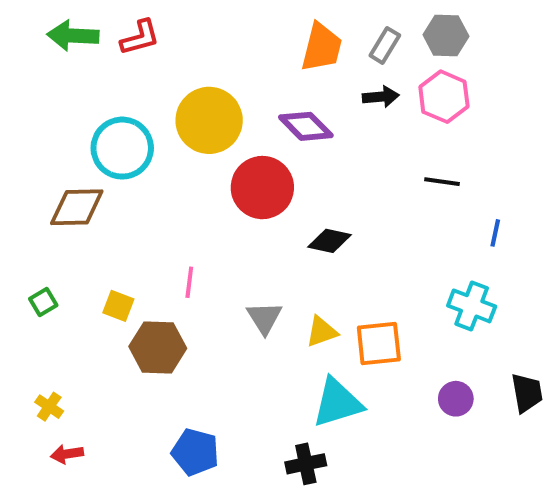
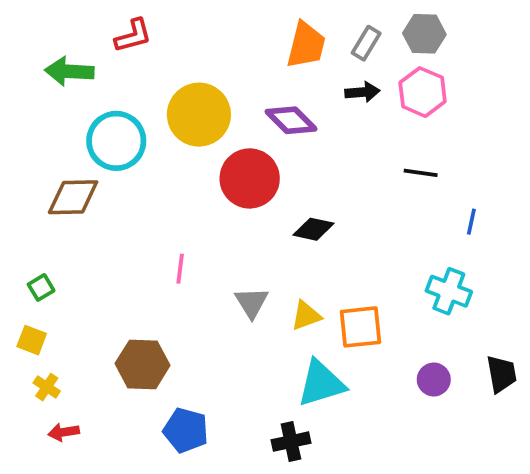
green arrow: (73, 36) -> (69, 71), moved
yellow square: (118, 306) -> (32, 340), moved
brown hexagon: (158, 347) -> (143, 364), moved

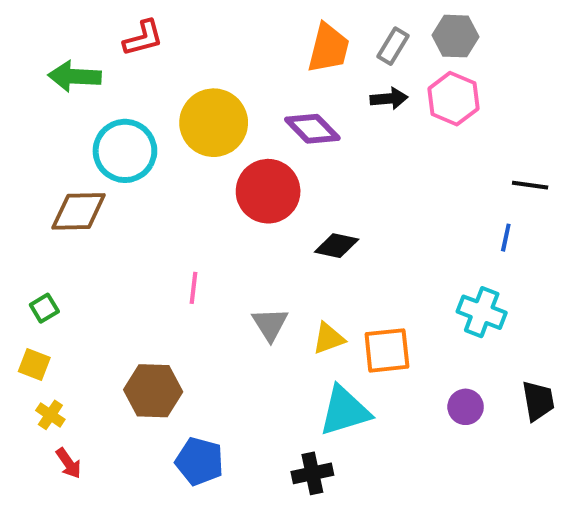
black line: (421, 173) -> (530, 185), moved
red arrow: (64, 432) -> (69, 463), turned -116

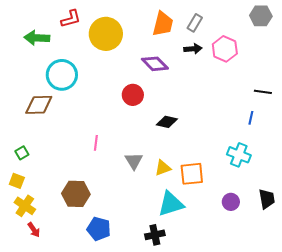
gray hexagon: (455, 36) -> (261, 16), moved
yellow circle: (214, 123) -> (106, 34), moved
red circle: (268, 191) -> (133, 95), size x0.7
yellow cross: (50, 415) -> (25, 206), size x1.5

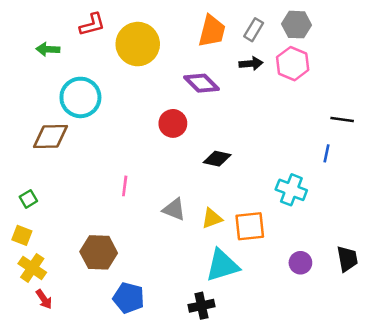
gray hexagon: (261, 16) -> (297, 25), moved
green arrow: (37, 38) -> (48, 49), size x0.7
cyan cross: (239, 155) -> (291, 190), moved
gray triangle: (134, 161) -> (174, 209), turned -36

